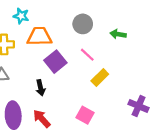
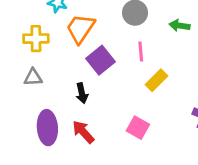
orange trapezoid: (39, 36) -> (80, 29), turned -55
pink line: (87, 55) -> (141, 51), turned 42

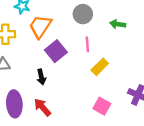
pink square: (138, 128) -> (102, 106), moved

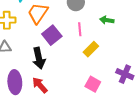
green arrow: (118, 24) -> (107, 20), moved
black arrow: (41, 77) -> (39, 58), size x1.5

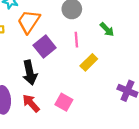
green arrow: (107, 20) -> (107, 29), turned -144
pink square: (93, 84) -> (64, 102), moved

